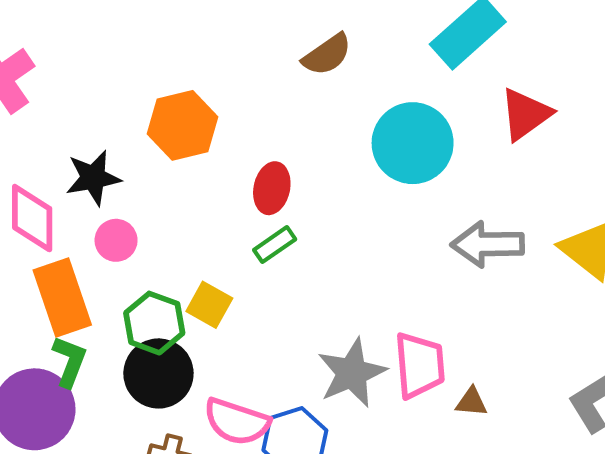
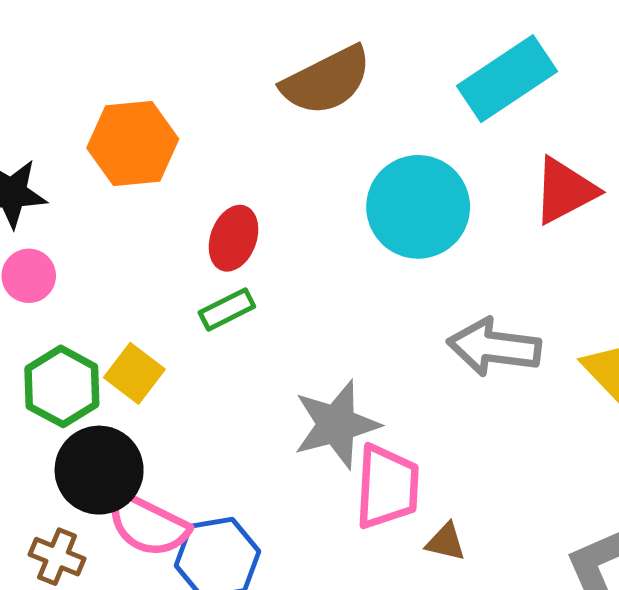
brown semicircle: (327, 55) -> (327, 81), size x1.4
black circle: (158, 373) -> (99, 470), moved
gray star: (352, 373) -> (336, 424), moved

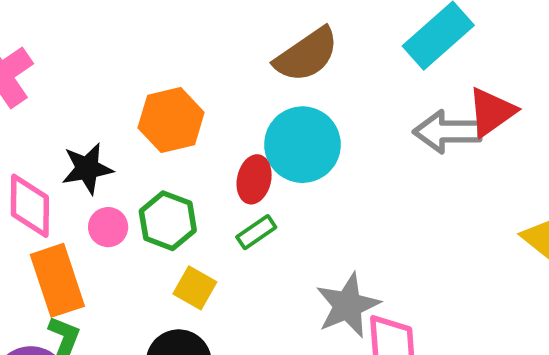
cyan circle: (418, 207) -> (302, 145), moved
gray arrow: (494, 347) -> (447, 132), moved
green hexagon: (62, 386) -> (168, 221), moved

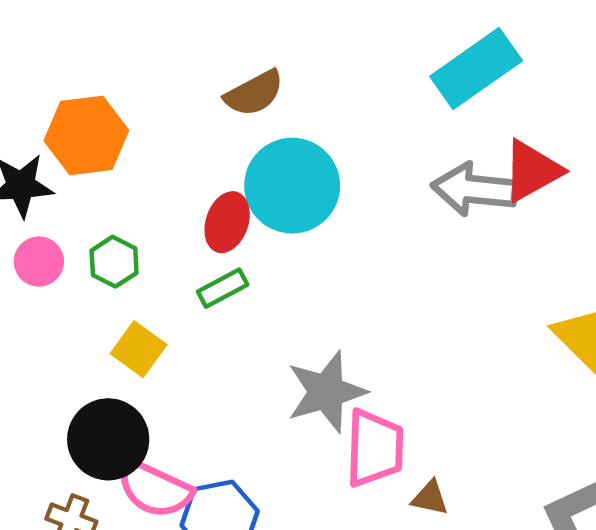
brown semicircle: (307, 55) -> (254, 93), moved, size x0.7
orange hexagon: (171, 120) -> (86, 135), moved
green hexagon: (168, 221) -> (114, 262), size x0.7

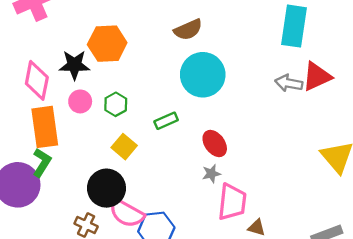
cyan rectangle: (476, 69) -> (294, 26), turned -51
gray arrow: (474, 189) -> (289, 83), size x0.7
red ellipse: (227, 222) -> (215, 143), moved, turned -60
gray star: (326, 392) -> (211, 174), size x0.5

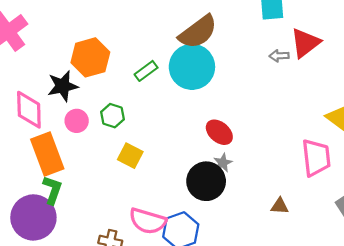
brown semicircle: (188, 30) -> (198, 32), moved, size x1.4
gray arrow: (289, 83) -> (279, 56), size x0.7
green rectangle: (166, 121) -> (146, 71), moved
black circle: (106, 188) -> (206, 181), moved
pink trapezoid: (232, 202) -> (316, 158), moved

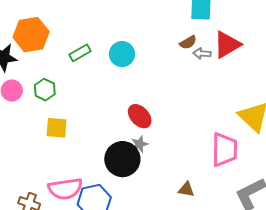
brown semicircle: (198, 32) -> (188, 42), moved, size x0.5
cyan circle: (192, 67) -> (122, 54), size x0.6
yellow square: (130, 156) -> (57, 128), turned -30
pink semicircle: (148, 221) -> (65, 189), turned -32

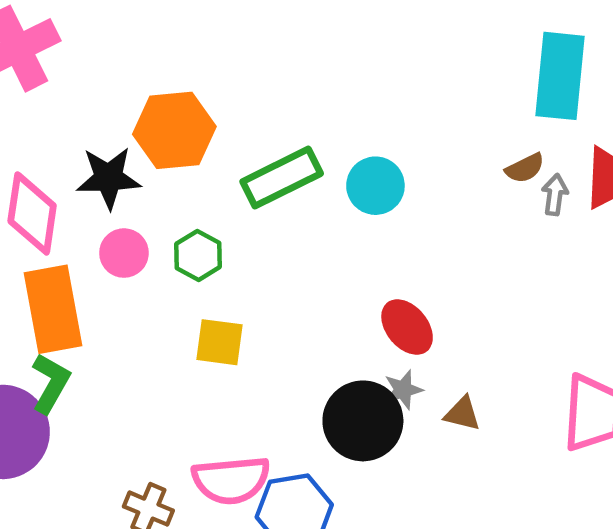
green rectangle: (80, 53) -> (282, 178), size x1.6
gray arrow: (202, 53) -> (555, 195), turned 90
brown triangle: (186, 189) -> (462, 414), moved

